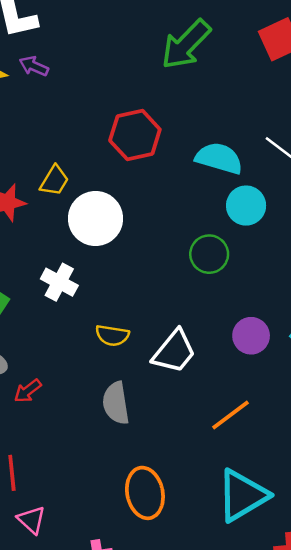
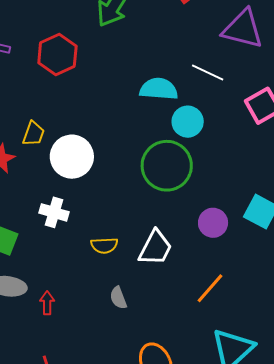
red hexagon: (135, 135) -> (57, 55), moved
green circle: (209, 254) -> (167, 166), size x1.6
red arrow: (28, 391) -> (47, 303), turned 140
gray semicircle: (116, 403) -> (118, 298), size x0.7

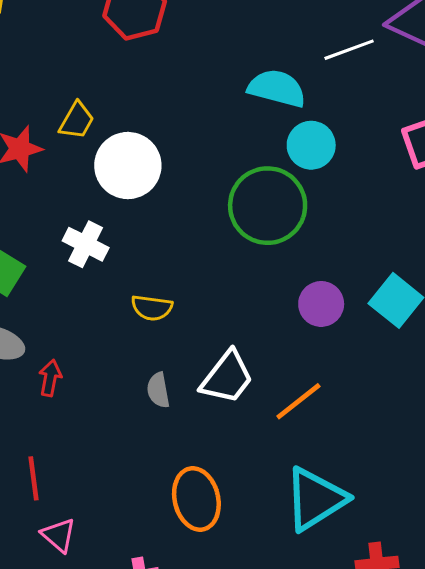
white line: (208, 73) -> (349, 50), moved, turned -56
white trapezoid: (155, 248) -> (227, 377), moved

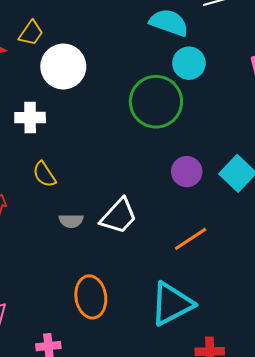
white cross: (86, 244) -> (30, 118), turned -32
yellow semicircle: (152, 308) -> (44, 174), moved, turned 44
gray semicircle: (158, 390) -> (71, 221), turned -85
orange line: (298, 401) -> (191, 239), moved

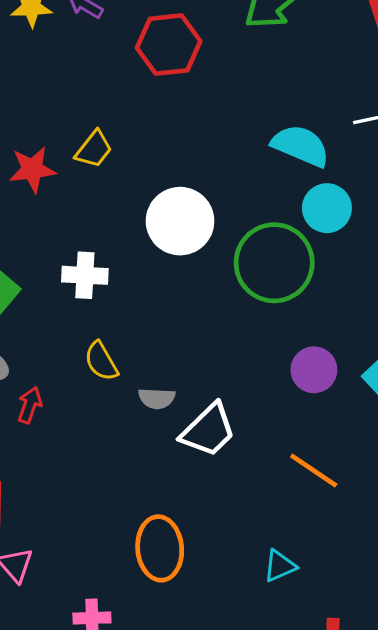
white circle: (63, 67) -> (180, 221), moved
gray semicircle: (71, 221) -> (157, 398), moved
orange line: (191, 239) -> (314, 470), turned 64
cyan triangle: (172, 304) -> (280, 566), size x0.5

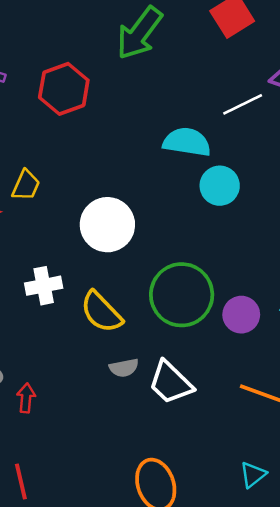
green circle: (274, 263) -> (182, 295), moved
yellow semicircle: (101, 361) -> (101, 312), moved, size x1.4
white trapezoid: (208, 430) -> (171, 383), turned 102

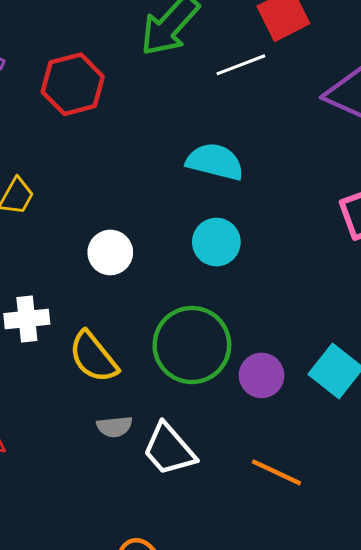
white line: (243, 104) -> (241, 65), moved
cyan circle: (220, 186) -> (216, 242), moved
white circle: (107, 225) -> (110, 252), size x0.7

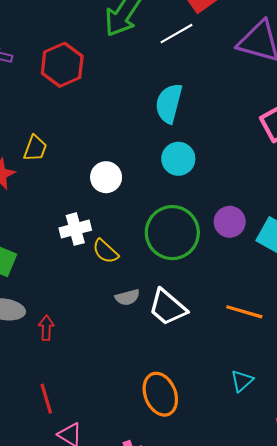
cyan semicircle: (215, 162) -> (169, 103), turned -81
white cross: (27, 319) -> (75, 229), moved
yellow semicircle: (93, 357) -> (105, 251), size x0.7
purple circle: (262, 375) -> (230, 222), moved

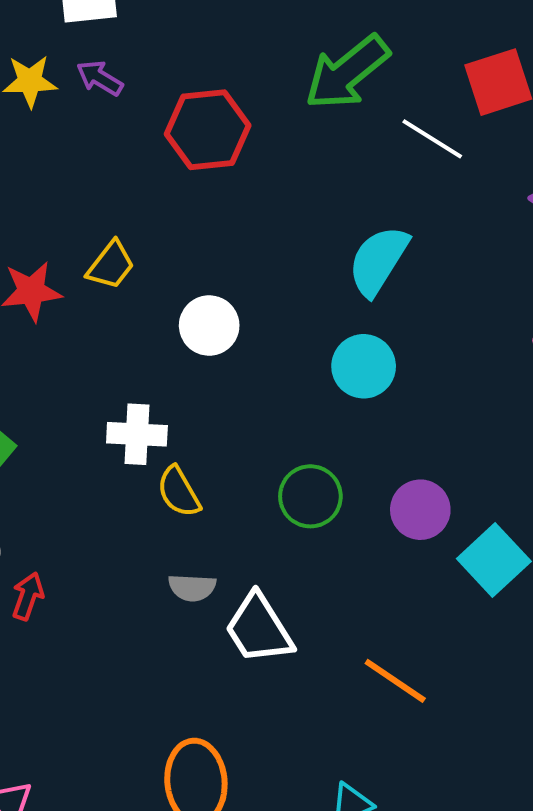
white line: (177, 34) -> (432, 139), turned 44
white circle: (106, 177) -> (209, 326), moved
green circle: (172, 233) -> (310, 496), size x0.6

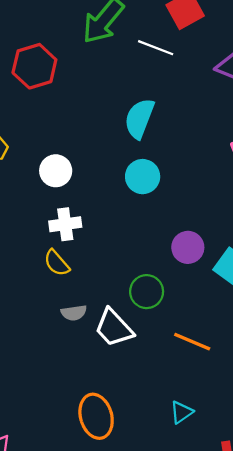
white cross: (137, 434) -> (65, 224), moved
green circle: (310, 496) -> (147, 292), moved

